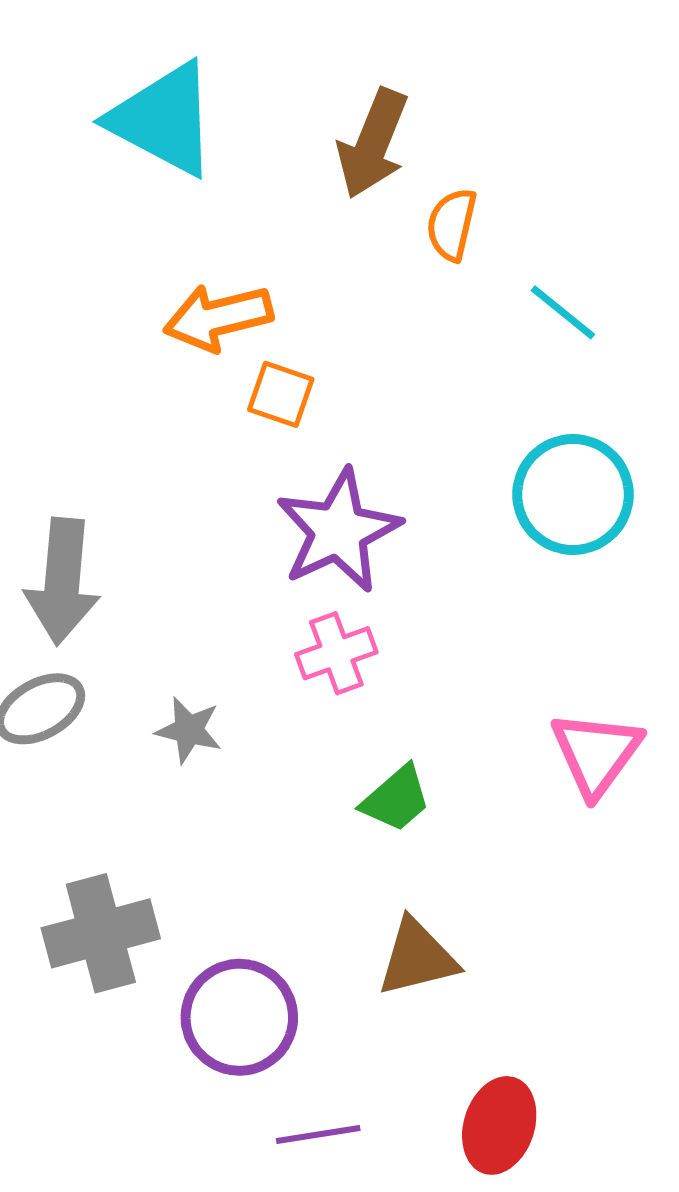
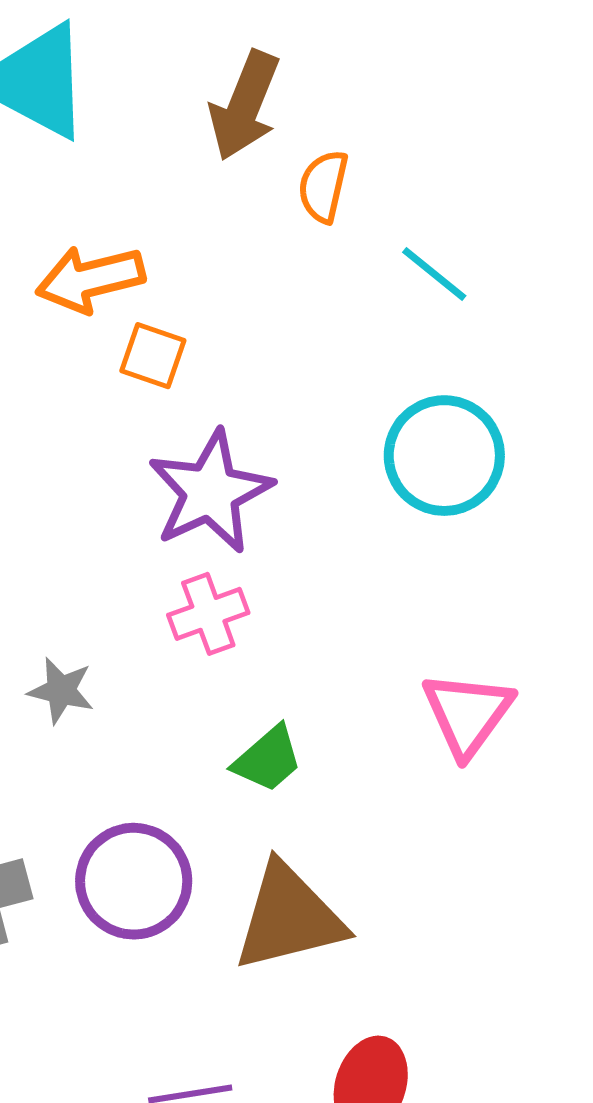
brown triangle: (417, 958) -> (289, 917), size x1.4
purple circle: (239, 1017) -> (134, 881), moved

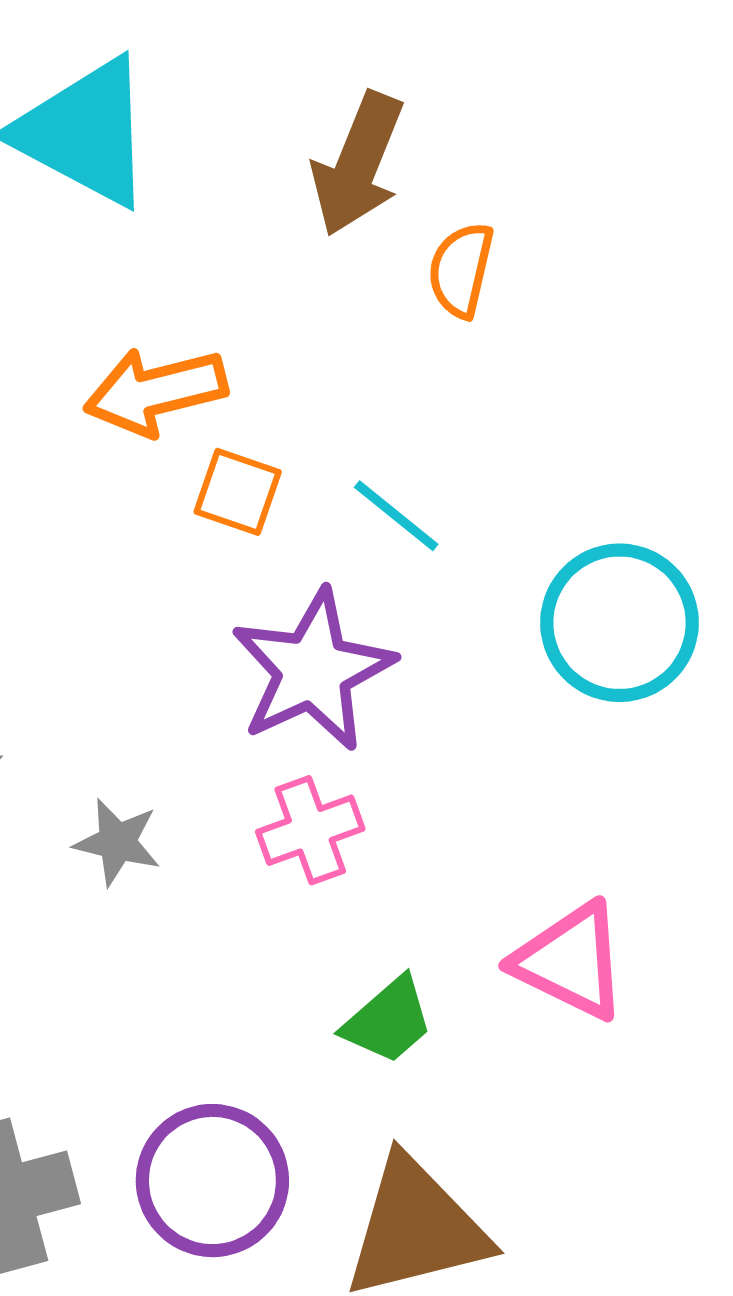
cyan line: (434, 274) -> (396, 516), moved
gray star: (61, 691) -> (117, 842), moved
pink triangle: (467, 714) -> (571, 961), moved, turned -40

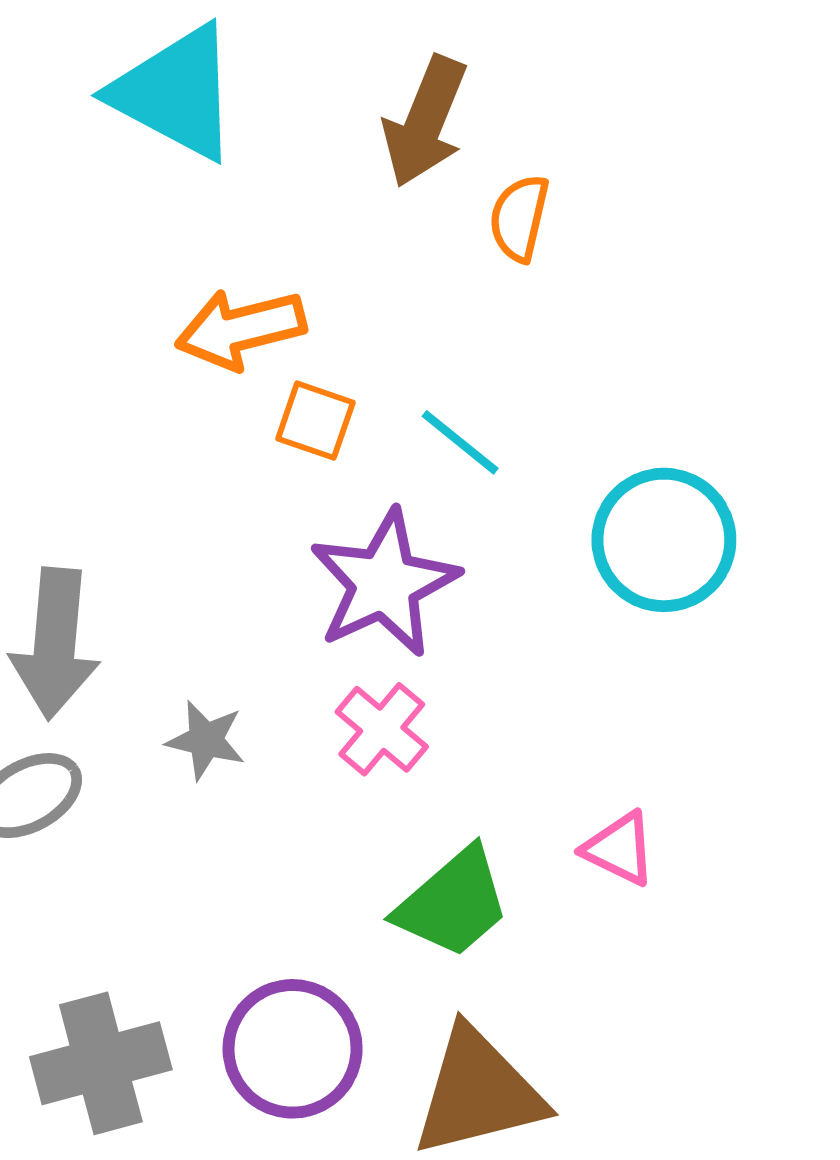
pink cross: (310, 830) -> (382, 729), turned -30
pink triangle: (571, 961) -> (619, 849), size x0.7
green trapezoid: (388, 1021) -> (453, 903), size x1.4

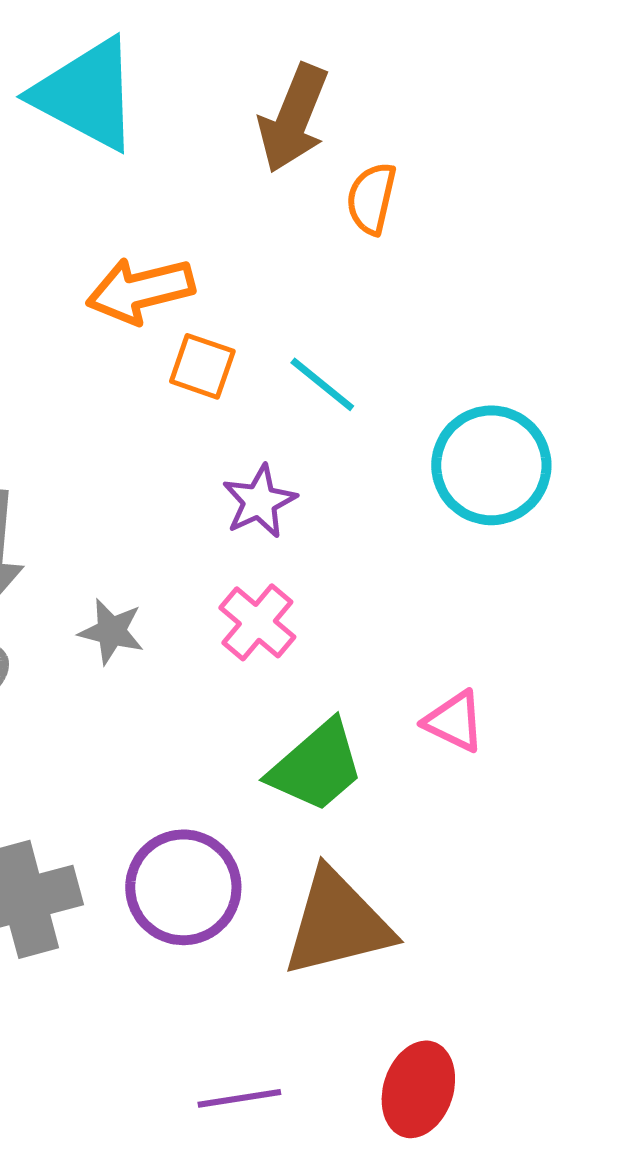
purple star: (384, 583) -> (259, 501), size x0.6

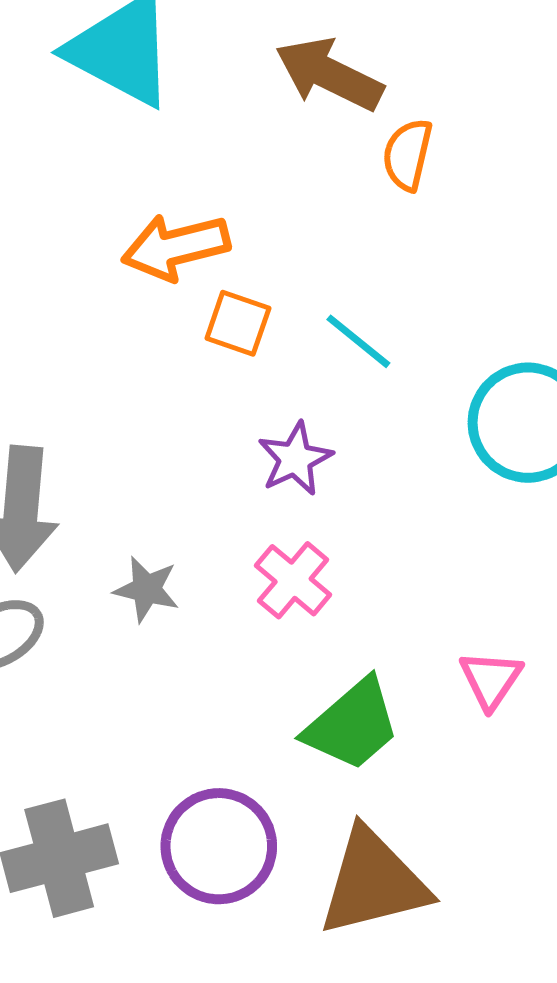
brown arrow: (293, 118) -> (329, 74), turned 94
pink triangle: (454, 721) -> (491, 680), turned 38

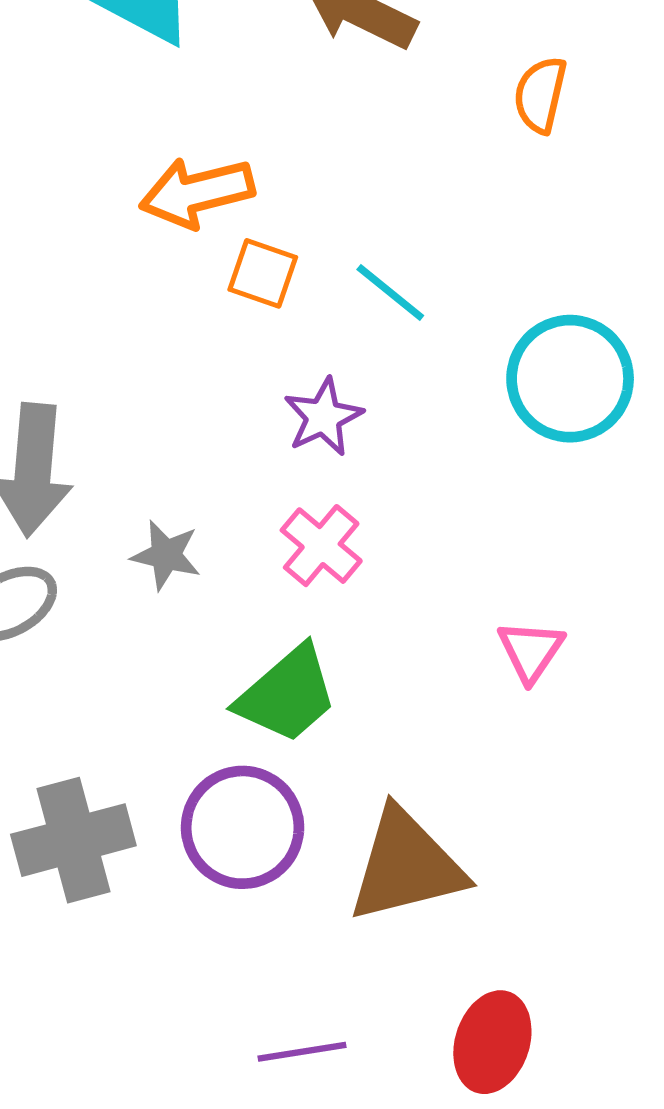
orange semicircle: (408, 155) -> (540, 95), moved
green trapezoid: (352, 725) -> (287, 694), moved

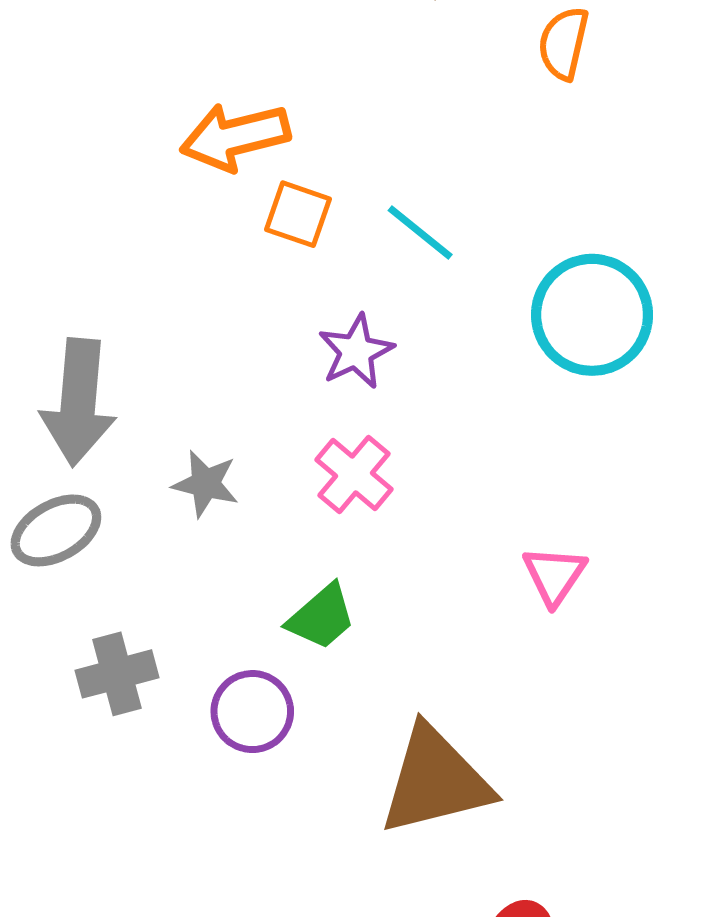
green trapezoid: (287, 694) -> (321, 617), size x0.7
purple circle: (243, 827) -> (252, 712), moved, size x0.7
gray cross: (73, 840) -> (117, 674), moved, size x0.7

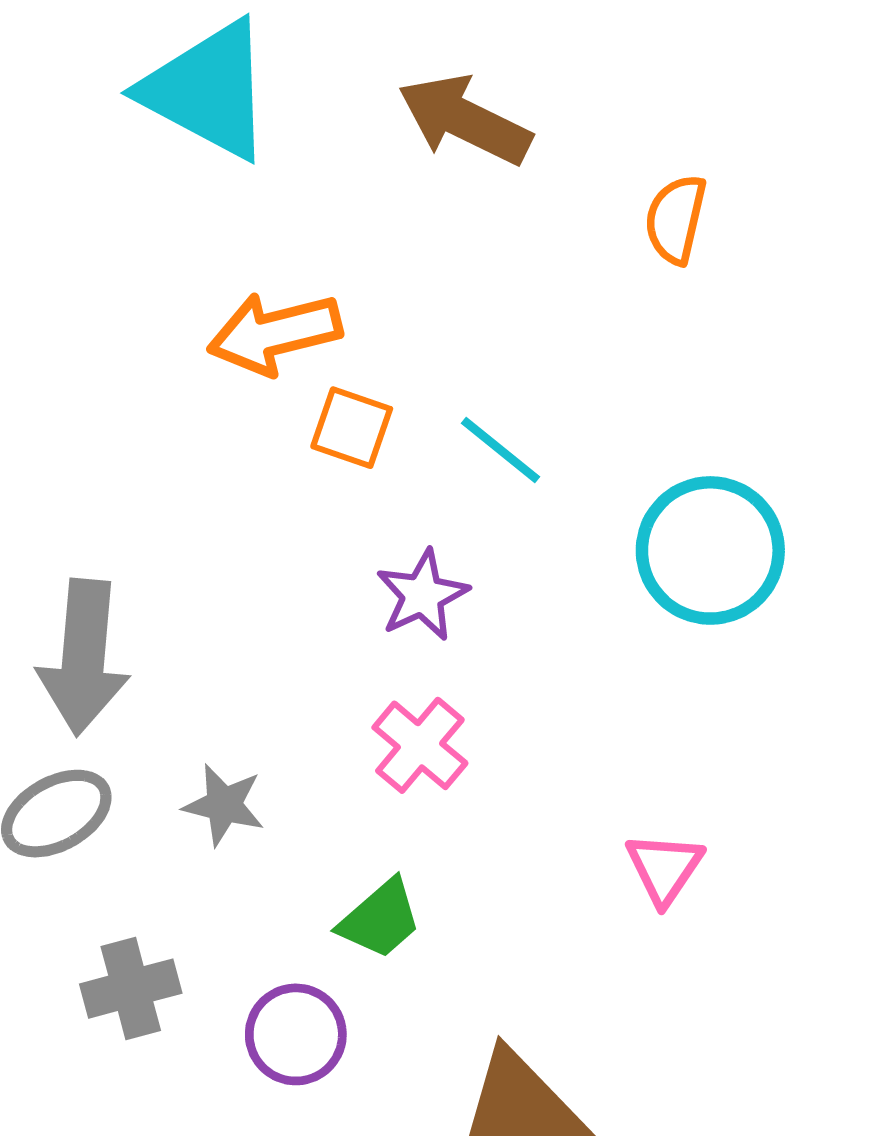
gray star: (205, 484) -> (224, 805), moved

